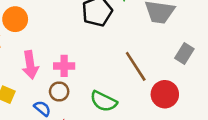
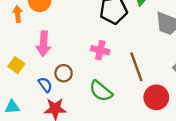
pink cross: (64, 66) -> (100, 50), moved

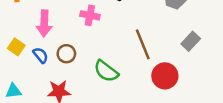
pink cross: (100, 50) -> (90, 15), moved
blue semicircle: (45, 85) -> (41, 55), moved

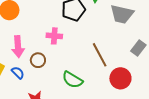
brown circle: (66, 54) -> (38, 60), moved

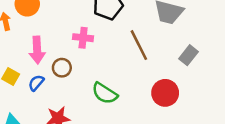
brown line: (100, 55) -> (139, 45), moved
blue semicircle: (18, 73) -> (36, 83), turned -96

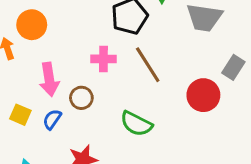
brown line: (139, 45) -> (148, 65), moved
red circle: (165, 93) -> (203, 95), moved

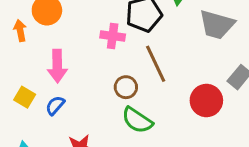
pink cross: (103, 59) -> (113, 36), moved
brown circle: (81, 98) -> (126, 87), moved

